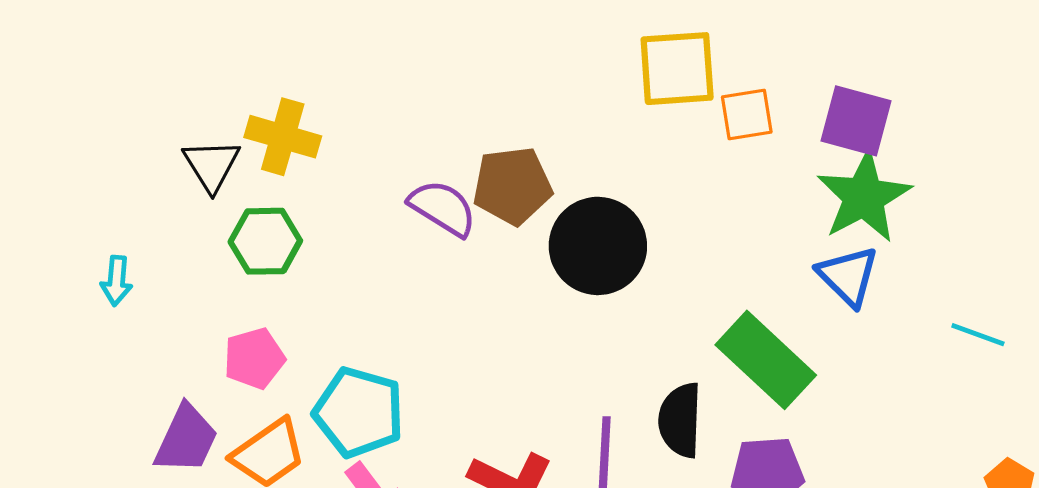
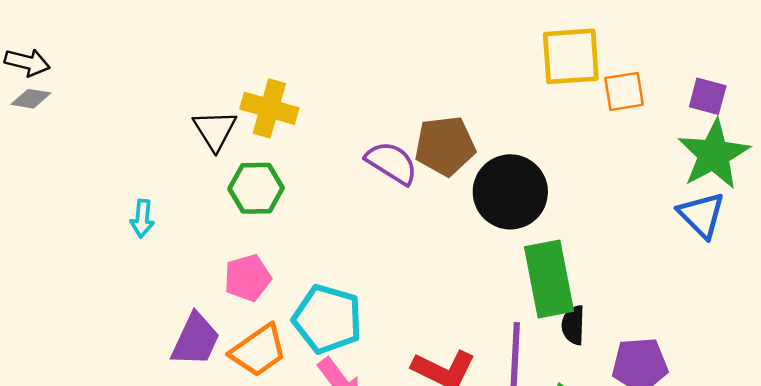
purple square: (856, 121) -> (708, 96), size x0.7
green rectangle: (766, 360) -> (549, 279), moved, turned 36
black semicircle: (680, 420) -> (573, 325), size x0.7

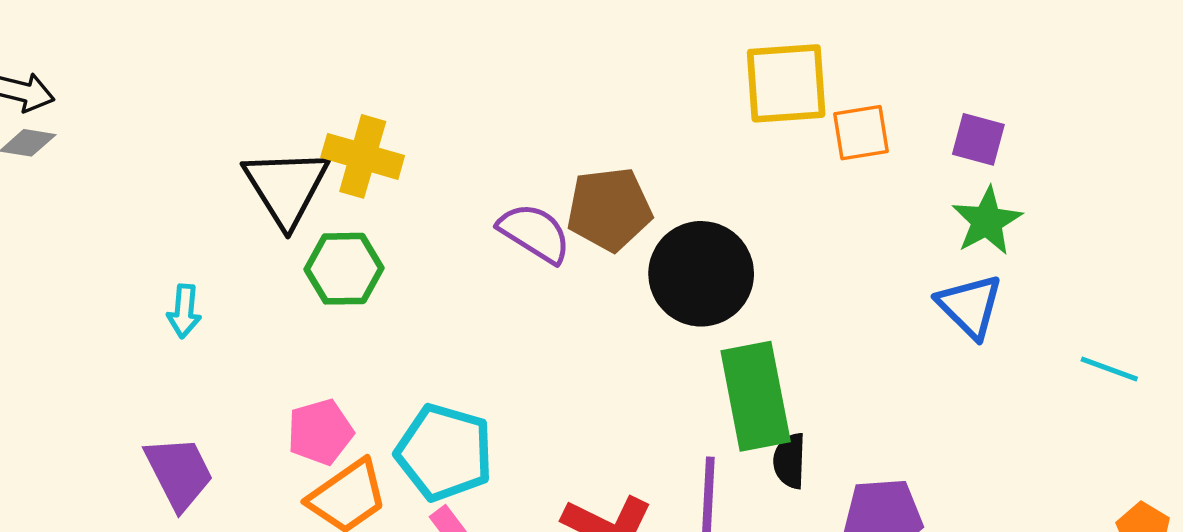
black triangle: (215, 130) -> (286, 187), size x1.4
green star: (714, 154) -> (987, 221), size x0.7
pink pentagon: (248, 278) -> (320, 432), moved
purple trapezoid: (196, 340) -> (179, 473), moved, turned -52

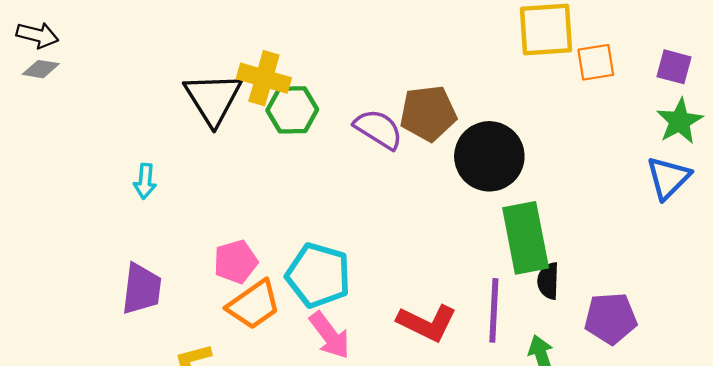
green hexagon: (344, 269) -> (292, 110), moved
blue triangle: (970, 306) -> (668, 178), turned 30
purple trapezoid: (179, 473) -> (142, 289), turned 34

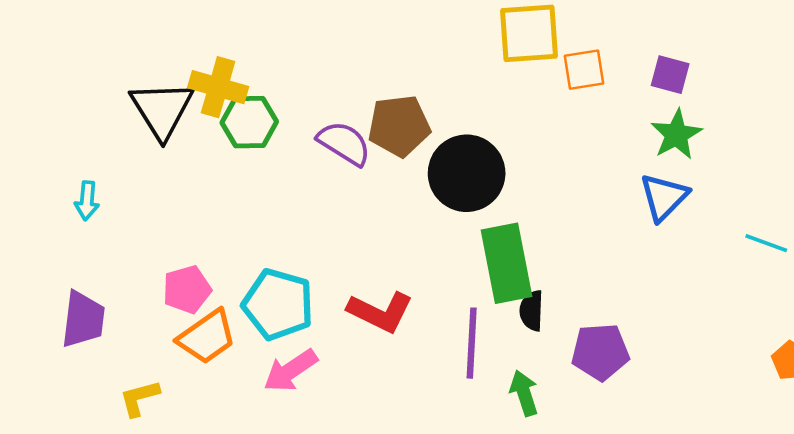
red L-shape: (427, 323) -> (380, 312), moved
pink arrow: (330, 335) -> (290, 371), turned 93

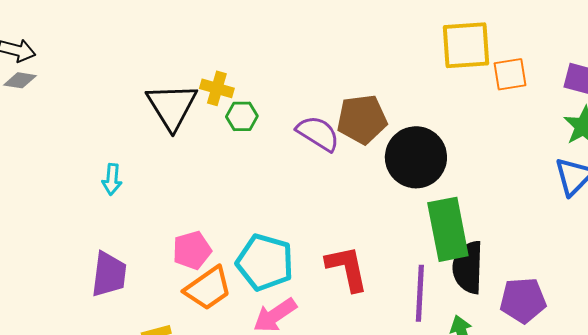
yellow cross: (218, 87) -> (217, 88), size x0.7
green hexagon: (249, 122) -> (242, 116), size x0.7
black semicircle: (532, 311) -> (468, 267), size x1.6
red L-shape: (380, 312) -> (347, 268), turned -128

